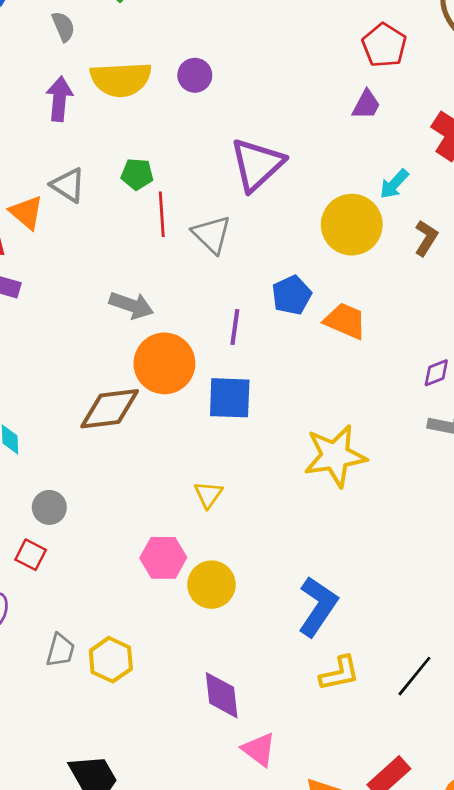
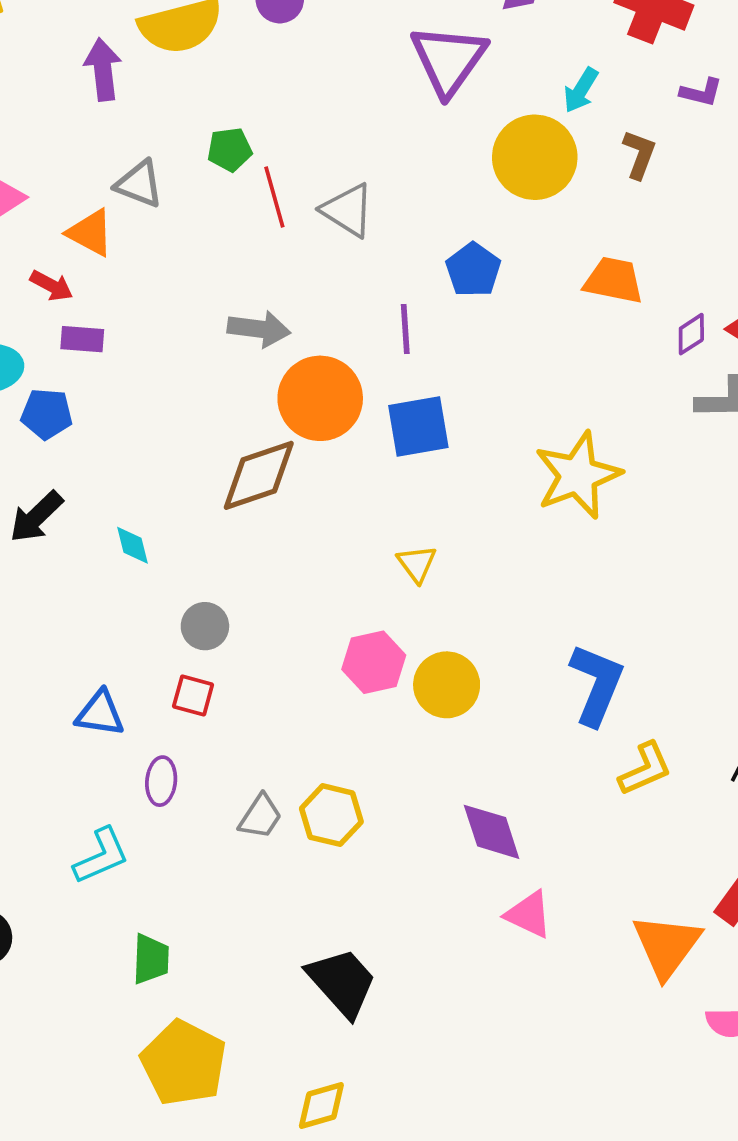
purple triangle: (257, 164) -> (449, 60), moved
orange trapezoid: (345, 321) -> (614, 280), moved
gray trapezoid: (60, 650) -> (260, 817), turned 30
pink triangle: (259, 750) -> (529, 914), moved

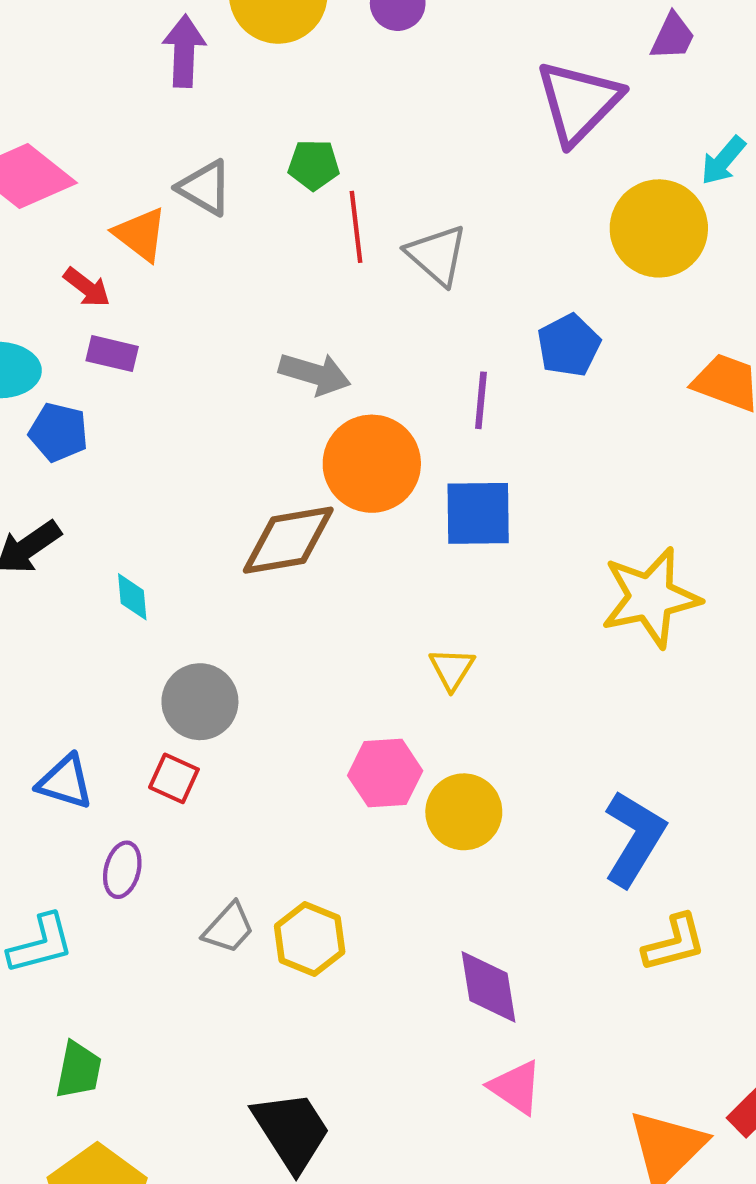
gray circle: (205, 626) -> (200, 702), size x1.4

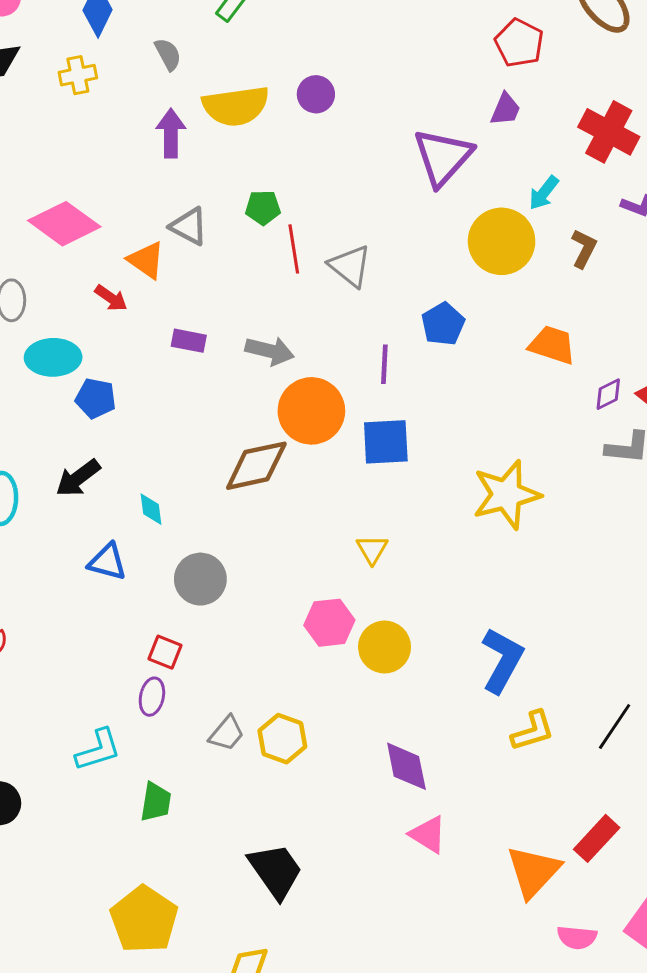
purple rectangle: (112, 354) -> (189, 341), moved
red square: (174, 778) -> (165, 652), moved
blue triangle: (65, 782) -> (107, 562), moved
green trapezoid: (79, 1070) -> (156, 802), moved

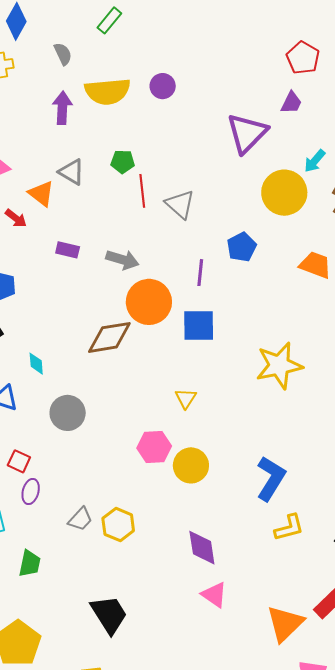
red square: (165, 652) -> (19, 461), moved

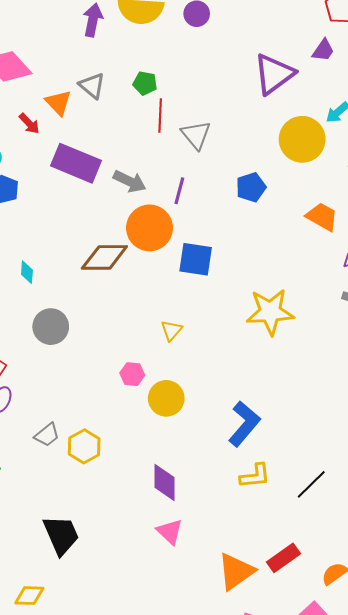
purple rectangle: (68, 250) -> (76, 163), size x2.0
purple line: (200, 273) -> (179, 191), moved
pink hexagon: (154, 447) -> (132, 374), size x0.7

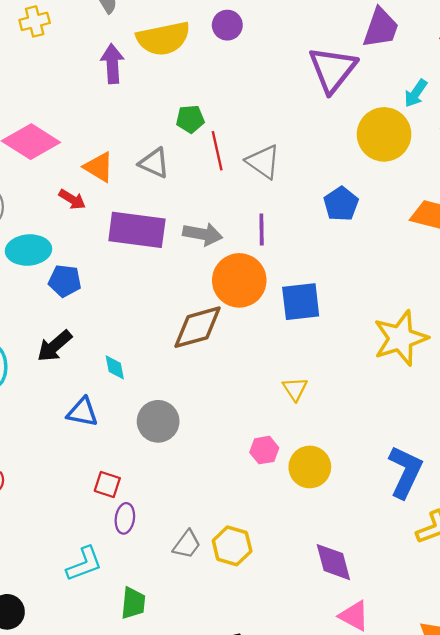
purple trapezoid: (323, 50) -> (381, 28), size x1.5
gray triangle: (92, 86) -> (154, 163), moved

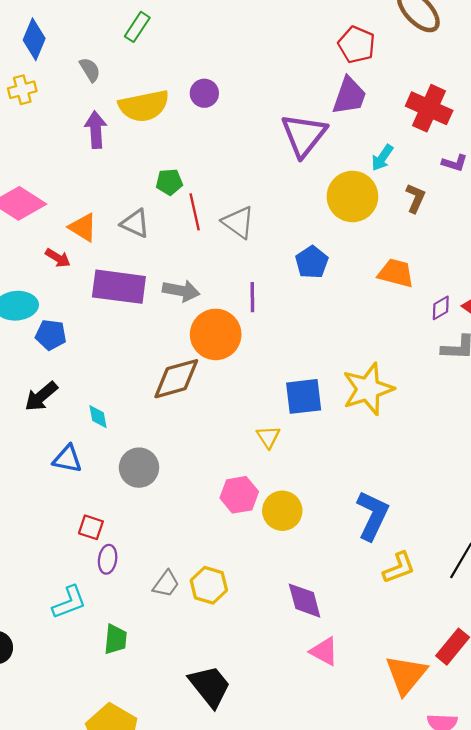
purple line: (262, 230) -> (252, 297), moved
blue square: (301, 302) -> (304, 396), moved
pink hexagon: (264, 450) -> (239, 495), size x1.4

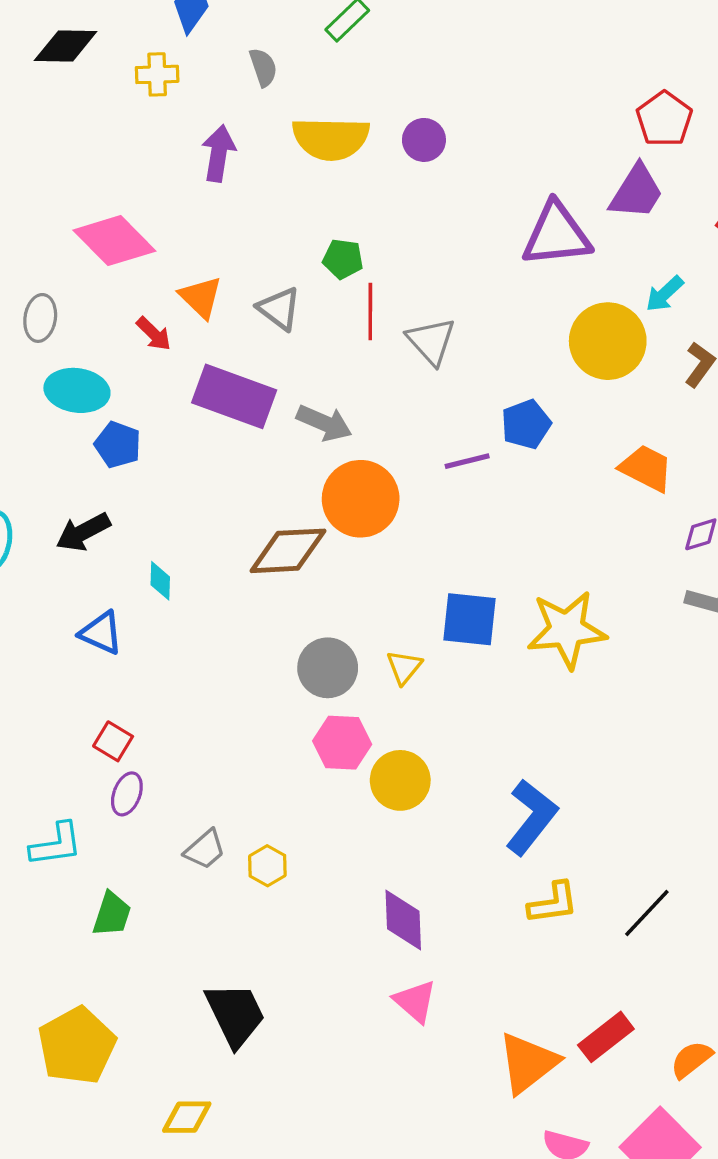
purple arrow: (96, 130) -> (219, 153), moved
purple triangle: (304, 135) -> (556, 235), turned 33
purple line: (252, 297) -> (467, 461), moved, turned 64
gray circle: (139, 468) -> (328, 668), moved
yellow hexagon: (209, 585) -> (267, 866), size x0.7

